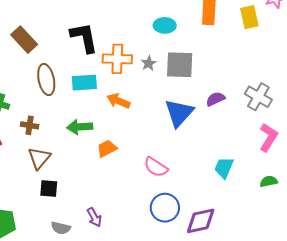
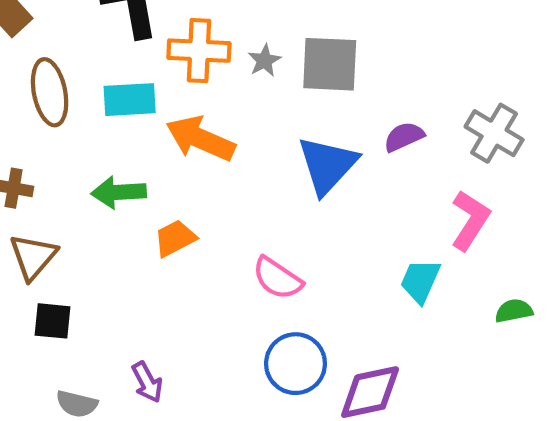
orange arrow: (118, 101) -> (200, 139), size x1.4
pink L-shape: (268, 137) -> (470, 220), moved

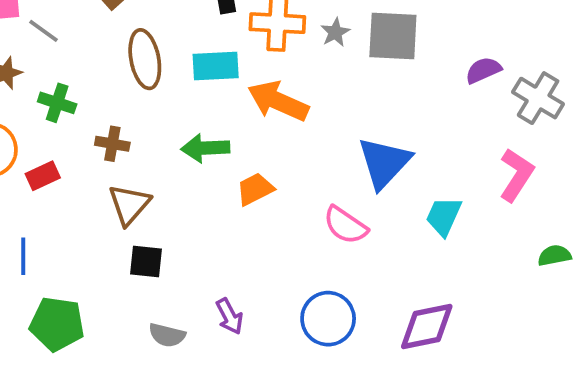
purple semicircle: (404, 137) -> (483, 70), moved
blue triangle: (327, 165) -> (384, 163), moved
cyan trapezoid: (420, 281) -> (444, 216), moved
blue circle: (296, 364) -> (328, 319), moved

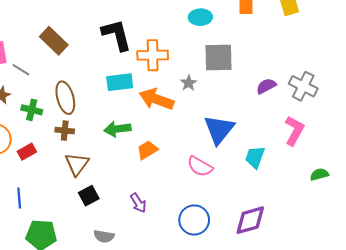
gray star: (335, 32) -> (189, 83), moved
brown ellipse: (145, 59) -> (65, 98), moved
purple semicircle: (483, 70) -> (266, 86), moved
black square: (146, 262) -> (89, 196), turned -30
purple arrow: (230, 316) -> (138, 203), moved

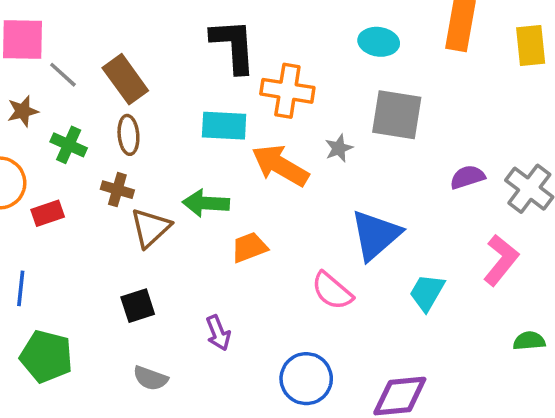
brown rectangle: (54, 41) -> (125, 79), moved
brown ellipse: (65, 98) -> (128, 135), size x0.7
brown triangle: (77, 164) -> (150, 228), moved

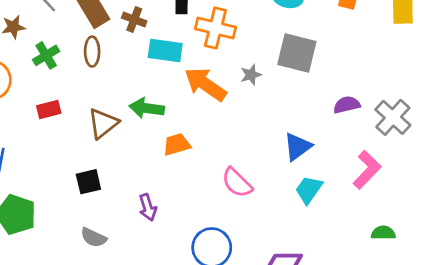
green cross: (69, 145) -> (46, 55), turned 30
brown cross: (117, 190) -> (134, 20), moved
red rectangle: (48, 213) -> (49, 110), moved
blue triangle: (376, 235) -> (298, 147), moved, size x0.7

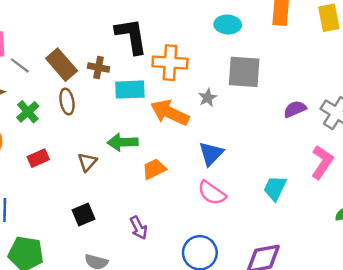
brown triangle: (103, 123) -> (87, 162), size x0.7
blue triangle: (298, 147) -> (211, 154), moved

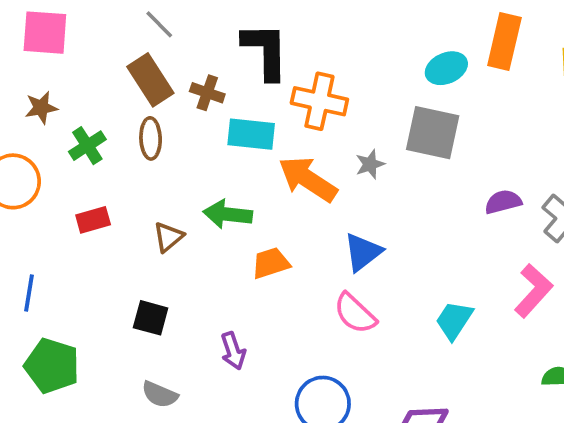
cyan ellipse: (228, 25) -> (446, 68), moved, turned -35
gray line: (20, 65) -> (159, 24), moved
black square: (83, 214) -> (151, 318), turned 30

